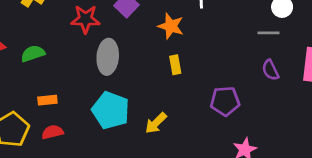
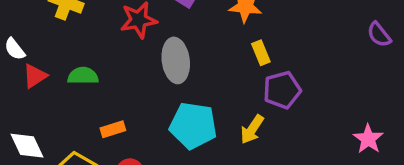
green semicircle: (33, 54) -> (83, 76), turned 30
purple pentagon: (225, 101) -> (282, 90), moved

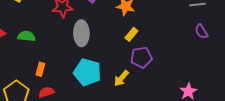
yellow rectangle: (261, 53) -> (131, 34), turned 56
orange rectangle: (113, 129) -> (40, 69), turned -64

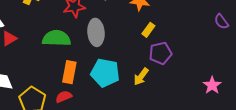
green semicircle: (26, 36) -> (56, 38), moved, size x1.5
orange rectangle: (40, 69) -> (69, 72), moved, size x1.5

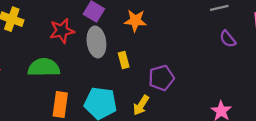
yellow rectangle: (148, 30) -> (124, 60), moved, turned -48
gray ellipse: (96, 32) -> (96, 42), moved

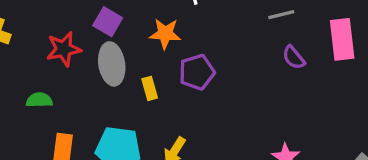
green semicircle: (44, 67) -> (39, 100), size x0.6
purple pentagon: (161, 78) -> (197, 72), moved

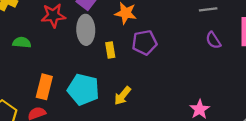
green semicircle: (39, 100) -> (22, 42), moved

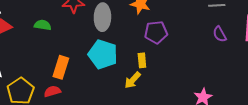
yellow rectangle: (110, 50) -> (142, 60), moved
cyan pentagon: (83, 90) -> (103, 54), moved

